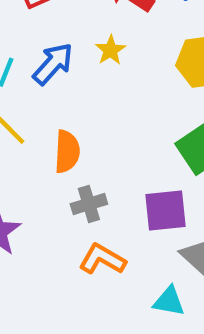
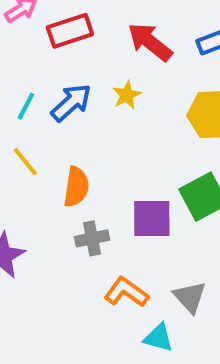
purple square: (165, 210) -> (152, 219), moved
orange L-shape: (102, 259) -> (126, 292), moved

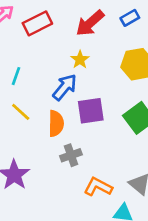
red arrow: (150, 42) -> (90, 23), turned -72
blue arrow: (71, 103) -> (65, 87), moved
purple square: (152, 219) -> (91, 111), moved

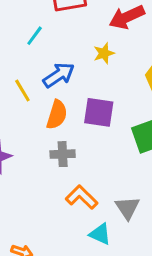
cyan line: (16, 76) -> (35, 36), moved
blue arrow: (65, 87) -> (59, 75), moved

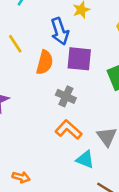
blue arrow: (59, 75) -> (60, 31), moved, turned 108
gray cross: (63, 154) -> (66, 96), moved, turned 30

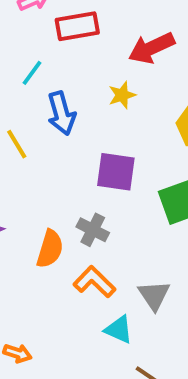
blue arrow: (60, 31) -> (61, 113), moved
orange semicircle: (45, 62) -> (50, 249), moved

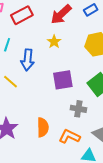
blue arrow: (61, 113) -> (28, 60), turned 40
gray cross: (93, 230) -> (78, 109), moved

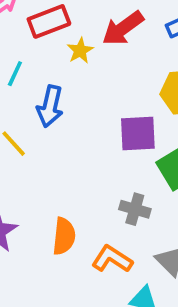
yellow star: (54, 42) -> (80, 51), moved
purple square: (63, 80) -> (138, 134), moved

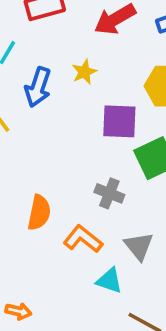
yellow star: (80, 51) -> (84, 72), moved

